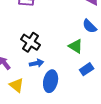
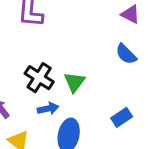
green triangle: (76, 46) -> (75, 82), moved, turned 35

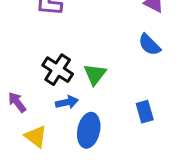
blue rectangle: (122, 117) -> (145, 112), turned -72

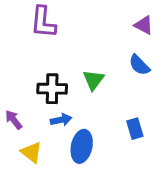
black cross: (58, 70) -> (52, 89), turned -32
green triangle: (95, 74) -> (93, 80), moved

